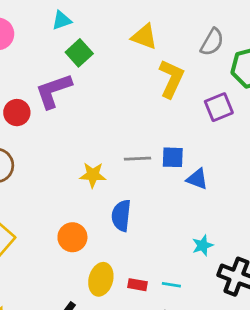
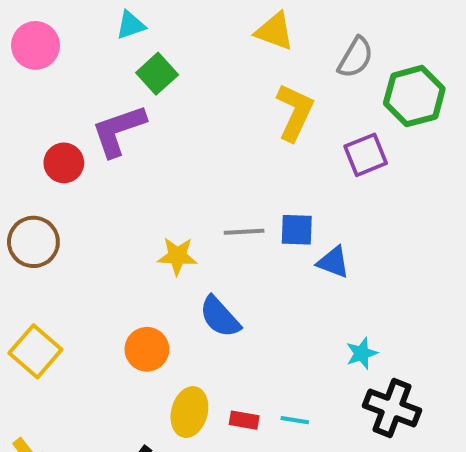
yellow triangle: (144, 37) -> (275, 31), moved
blue semicircle: (121, 216) -> (220, 317), turned -48
cyan star: (203, 245) -> (362, 353), moved

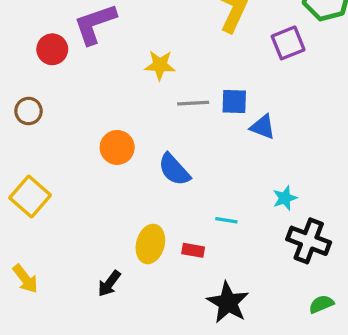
brown circle: (33, 242) -> (28, 111), size x0.7
yellow star: (177, 256) -> (160, 65), moved
orange circle: (147, 349) -> (117, 147), moved
cyan line: (295, 420) -> (226, 220), moved

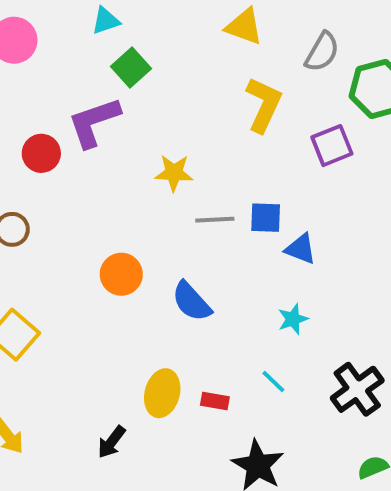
cyan star: (285, 198) -> (293, 319), moved
cyan line: (226, 220) -> (273, 381), moved, turned 35
black cross: (309, 241) -> (357, 389), turned 33

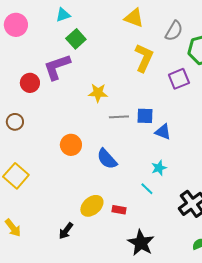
cyan line: (273, 381) -> (147, 189), moved
yellow ellipse: (162, 393) -> (92, 206), turned 35

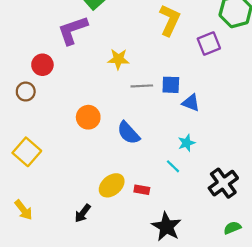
red circle: (30, 83) -> (42, 65), moved

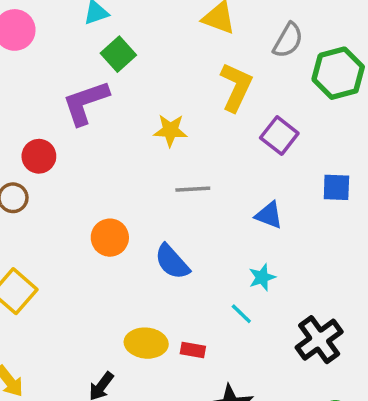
purple square: (209, 44) -> (279, 135), moved, turned -30
yellow star: (118, 59) -> (170, 130), moved
blue square: (171, 85) -> (336, 187), moved
yellow ellipse: (112, 185) -> (146, 343), turned 45

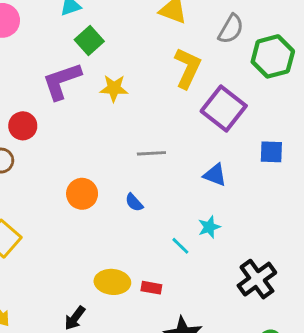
yellow star: (170, 130) -> (114, 88), moved
purple square: (279, 135) -> (224, 109), size x1.4
blue semicircle: (172, 262) -> (134, 202), moved, size x0.6
cyan line: (241, 314) -> (180, 246), moved

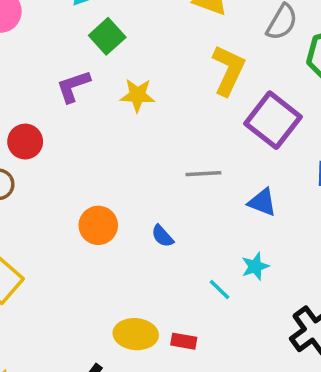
purple L-shape: (62, 81) -> (73, 86), size x0.7
gray line: (151, 153) -> (203, 174), moved

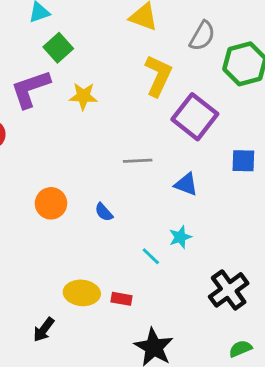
purple L-shape: (73, 86) -> (30, 89), size x1.4

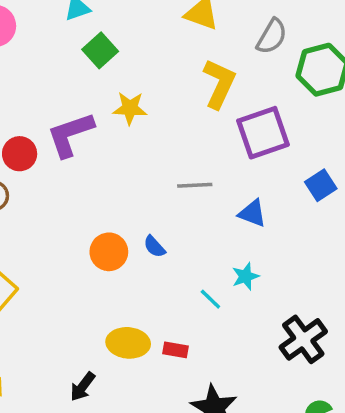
purple L-shape: (30, 89) -> (70, 134), moved
purple square: (195, 117) -> (263, 133), turned 33
blue square: (243, 161) -> (321, 185), turned -35
orange circle: (51, 203) -> (109, 252), moved

